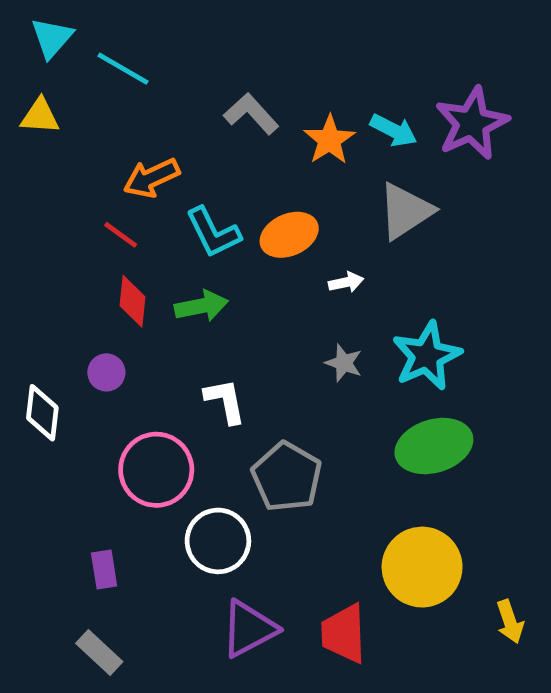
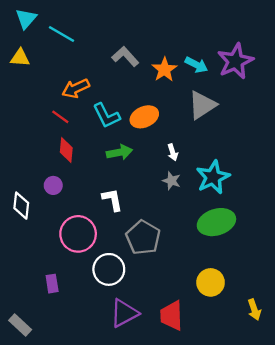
white arrow: (346, 282) -> (173, 152), moved, turned 84
green arrow: (201, 306) -> (119, 152), moved
yellow circle: (422, 567) -> (211, 282), size x0.7
gray rectangle: (99, 652) -> (20, 325), moved

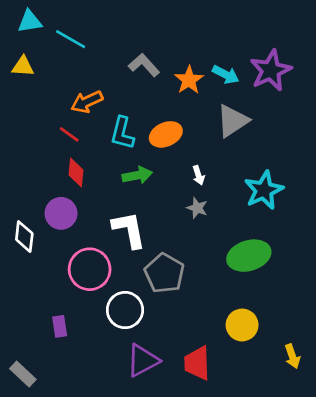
cyan triangle: (26, 19) -> (30, 21), turned 40
cyan L-shape: (106, 116) -> (122, 133), turned 40
cyan star: (213, 177) -> (264, 190), moved
purple circle: (53, 185) -> (61, 213), size x1.5
white L-shape: (112, 200) -> (129, 230), size x1.4

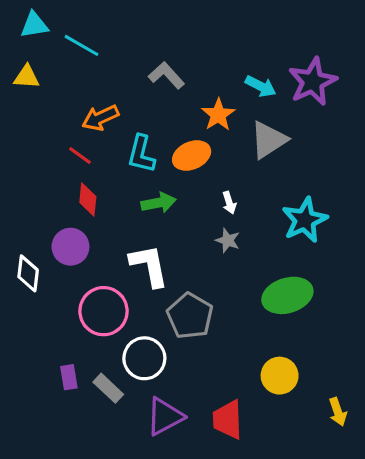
orange star: (189, 80) -> (218, 115), moved
gray rectangle: (23, 374) -> (108, 388), moved

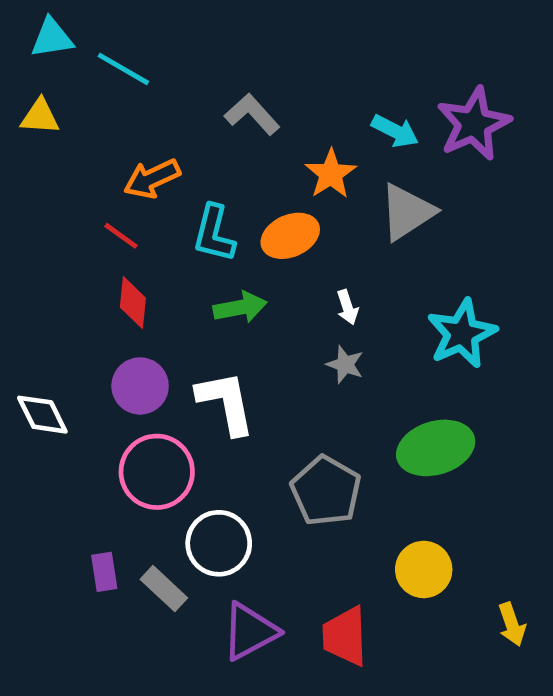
purple circle: (70, 247) -> (140, 386), moved
white diamond: (28, 273) -> (42, 415), turned -33
gray pentagon: (190, 316) -> (326, 491), moved

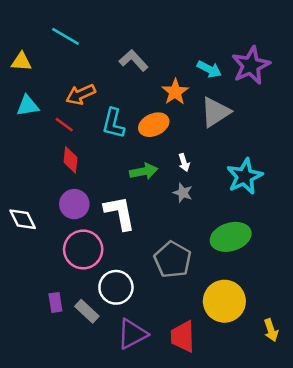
cyan triangle: (52, 38) -> (28, 106), moved
green arrow: (240, 307) -> (144, 171), moved
yellow circle: (424, 569) -> (224, 301), size x1.4

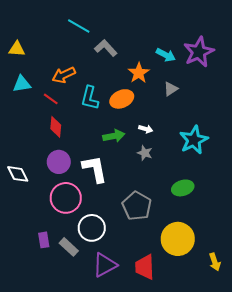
cyan line: (65, 36) -> (79, 26), moved
gray triangle: (216, 112) -> (171, 89), size x0.6
white arrow: (184, 162) -> (146, 129), turned -56
green ellipse: (231, 237) -> (183, 188), size x0.7

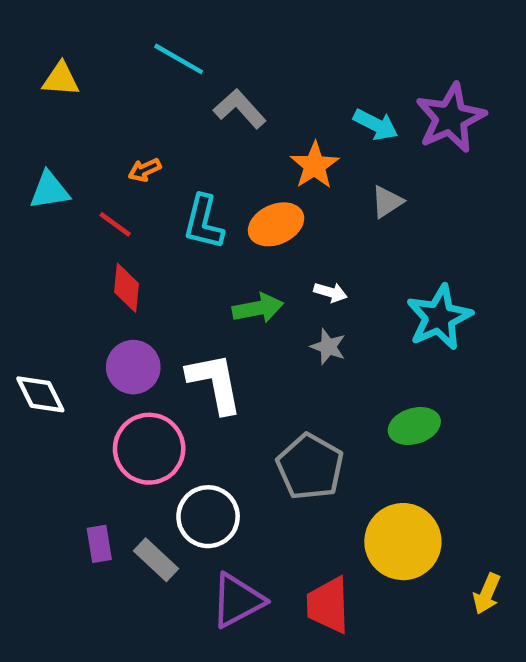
yellow triangle: (17, 49) -> (61, 79), moved
orange arrow: (64, 75) -> (145, 170), size x0.6
yellow arrow: (215, 262) -> (487, 594), turned 42

